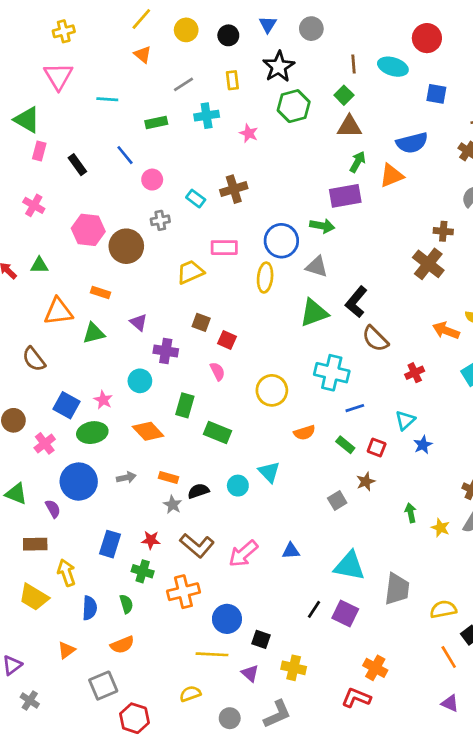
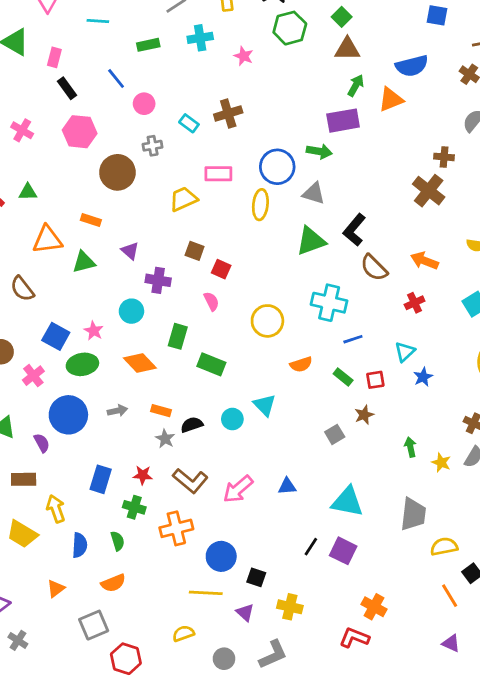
pink rectangle: (39, 151) -> (54, 57), moved
pink hexagon: (88, 230) -> (80, 132), moved
orange arrow: (446, 331) -> (424, 261), moved
red square: (377, 448) -> (375, 380), turned -30
gray trapezoid: (397, 589) -> (413, 514), moved

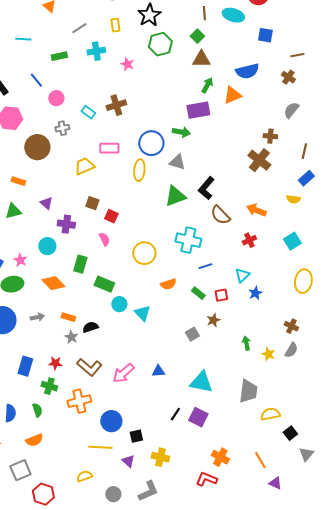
cyan circle: (232, 419) -> (119, 304), moved
black square: (256, 577) -> (136, 436), turned -32
orange line: (450, 596) -> (260, 460), moved

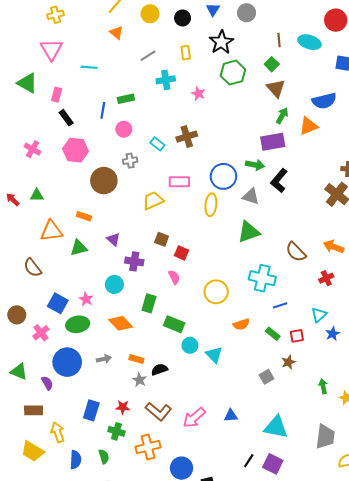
green rectangle: (59, 56) -> (126, 99), moved
brown triangle: (201, 59) -> (276, 88), turned 48
blue line: (36, 80) -> (103, 110), turned 49
black L-shape: (206, 188) -> (279, 181), moved

